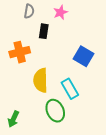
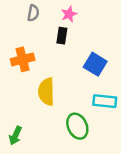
black rectangle: (44, 31) -> (62, 36), moved
cyan rectangle: (70, 89) -> (105, 101), moved, turned -54
green ellipse: (55, 111) -> (77, 126), moved

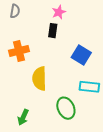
gray semicircle: (33, 13) -> (15, 11), moved
green arrow: (15, 136) -> (23, 117), moved

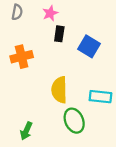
pink star: (59, 12) -> (50, 13), moved
blue square: (81, 55) -> (89, 46), moved
yellow semicircle: (39, 79) -> (59, 90), moved

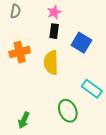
pink star: (50, 13) -> (54, 12), moved
yellow semicircle: (59, 90) -> (51, 63), moved
cyan rectangle: (100, 97) -> (92, 89), turned 30

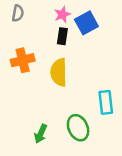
blue square: (81, 43) -> (86, 23), moved, turned 30
cyan rectangle: (92, 89) -> (106, 102), turned 48
green arrow: (24, 120) -> (41, 134), moved

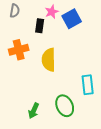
black rectangle: (62, 36) -> (40, 26), moved

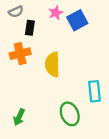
gray semicircle: (15, 11) -> (16, 12), turned 56
black rectangle: (40, 26) -> (30, 28), moved
green arrow: (34, 111) -> (19, 117), moved

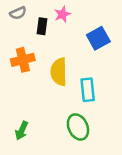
blue square: (77, 20) -> (98, 38), moved
black rectangle: (30, 28) -> (42, 26), moved
cyan rectangle: (94, 91) -> (88, 90), moved

